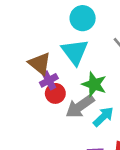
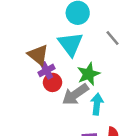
green star: (94, 84) -> (89, 74), turned 30
cyan arrow: (103, 117) -> (97, 104), turned -40

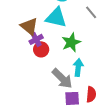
cyan triangle: (71, 44) -> (56, 17), turned -40
gray arrow: (75, 94) -> (62, 78), moved, turned -100

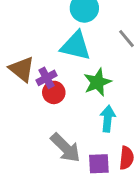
brown triangle: (29, 26) -> (22, 69), moved
gray arrow: (62, 78) -> (65, 148), moved

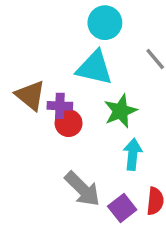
purple cross: (47, 78) -> (60, 106), turned 30
purple square: (99, 164) -> (122, 208), turned -35

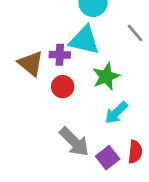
purple cross: (60, 106) -> (60, 55), moved
cyan arrow: (133, 154) -> (116, 113), turned -140

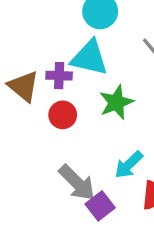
cyan arrow: (116, 113) -> (129, 165), moved
purple square: (108, 158) -> (100, 206), moved

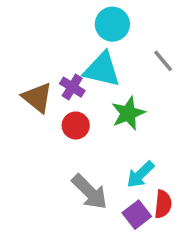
purple cross: (59, 76) -> (72, 87), turned 30
purple square: (100, 206) -> (137, 215), moved

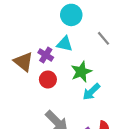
cyan triangle: (102, 70) -> (65, 44), size x0.7
cyan arrow: (140, 174) -> (91, 92), moved

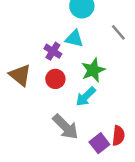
brown triangle: (23, 62) -> (20, 75), moved
cyan arrow: (91, 92) -> (86, 97), moved

